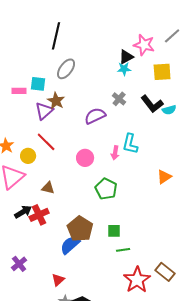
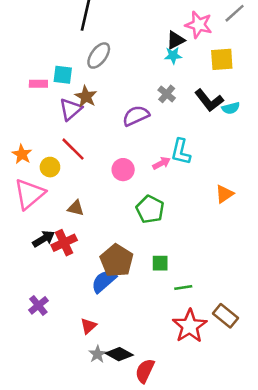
pink arrow: (115, 153) -> (162, 163), turned -128
green line: (123, 250) -> (183, 288), moved

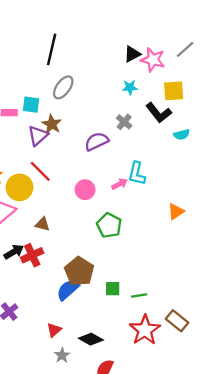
black triangle: (176, 40) -> (132, 54), moved
black L-shape: (209, 100) -> (159, 113), moved
yellow circle: (50, 167) -> (20, 187), size x1.5
green square: (160, 263) -> (113, 289), moved
black diamond: (119, 354) -> (91, 339), moved

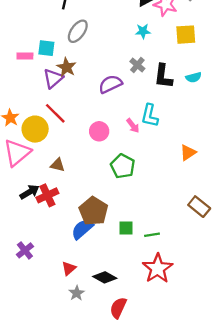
black L-shape: (159, 113) -> (163, 76), moved, turned 45
pink arrow: (120, 184) -> (133, 126), turned 80
brown rectangle: (177, 321) -> (199, 207), moved

